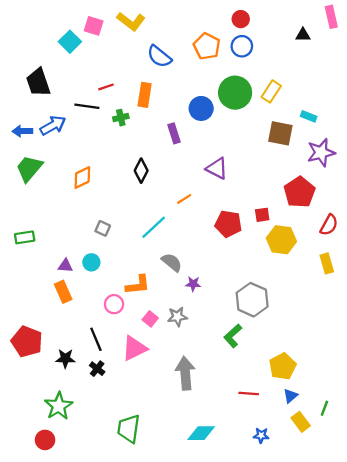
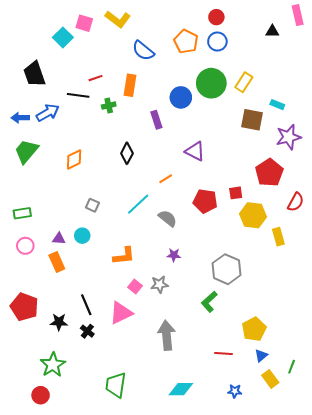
gray semicircle: (172, 262) -> (168, 218), moved
yellow rectangle: (327, 263) -> (278, 237), moved
pink circle: (114, 304) -> (25, 246), moved

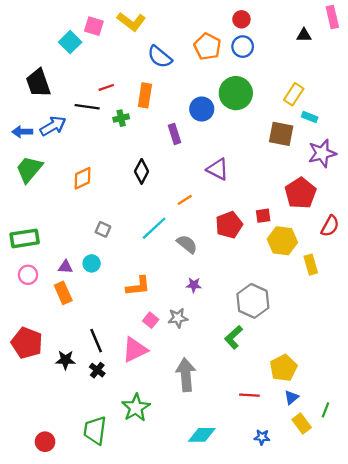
yellow rectangle: (244, 82) -> (294, 94), moved
red pentagon: (205, 201) -> (229, 225), turned -30
green rectangle: (22, 213) -> (25, 238), size x1.4
green star: (53, 365) -> (136, 408), moved
green trapezoid: (116, 385) -> (95, 430), moved

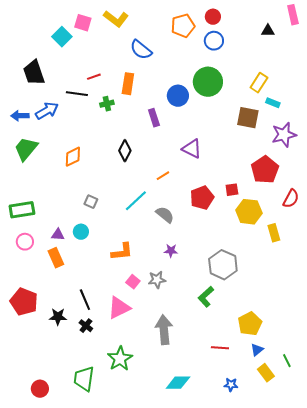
orange pentagon: (207, 47) -> (183, 26), moved, turned 30
green line: (325, 410) -> (287, 361), turned -48

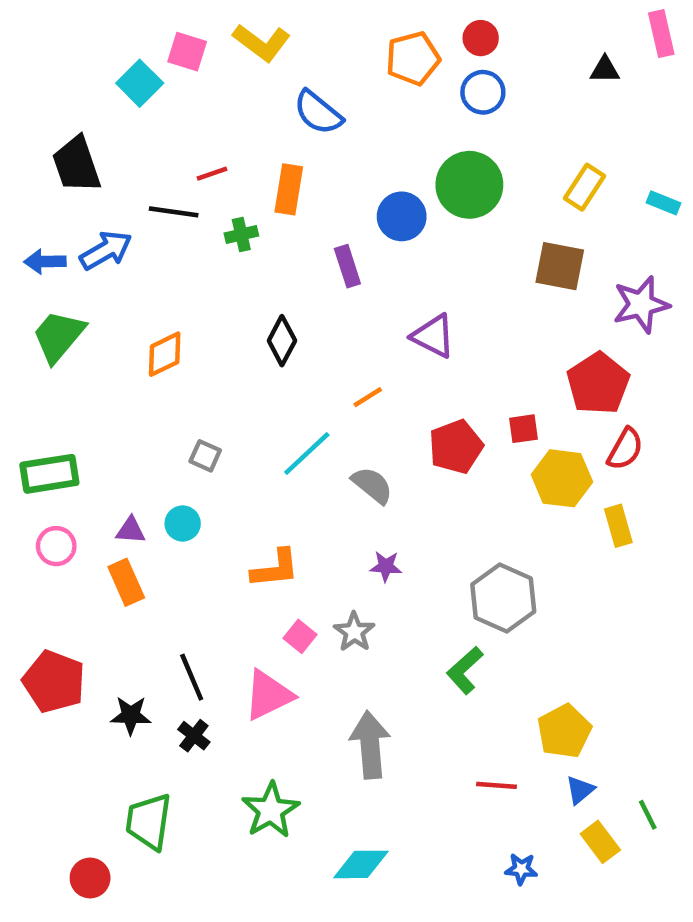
cyan rectangle: (273, 103) -> (664, 203), moved
red semicircle: (291, 199) -> (625, 449), moved
gray star: (157, 280) -> (354, 632), turned -30
green trapezoid: (84, 379) -> (149, 822), moved
cyan diamond: (178, 383) -> (361, 864), moved

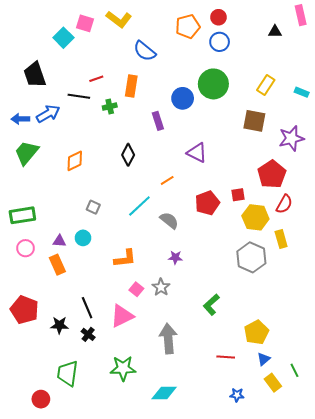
gray hexagon: (503, 598) -> (251, 257), moved
green star: (271, 810) -> (123, 368), turned 30

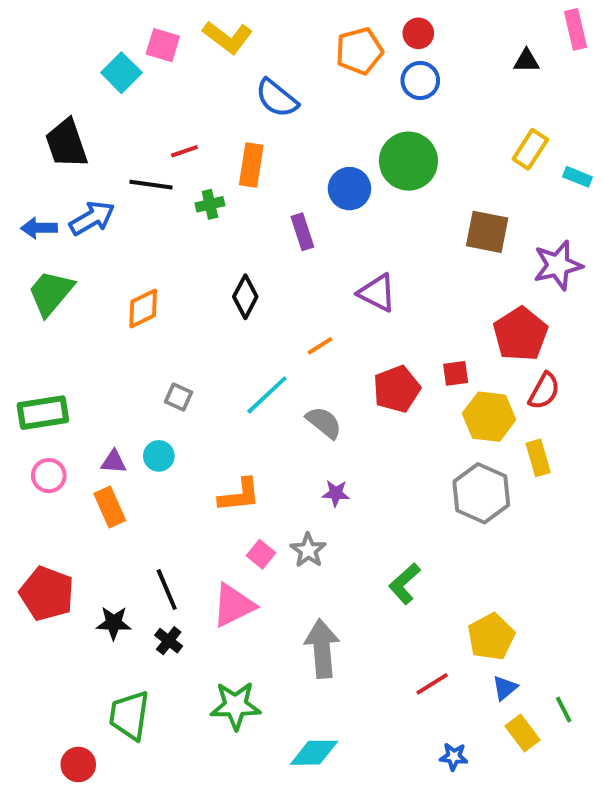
yellow rectangle: (266, 85) -> (530, 149), moved
red line: (226, 357) -> (432, 684), turned -36

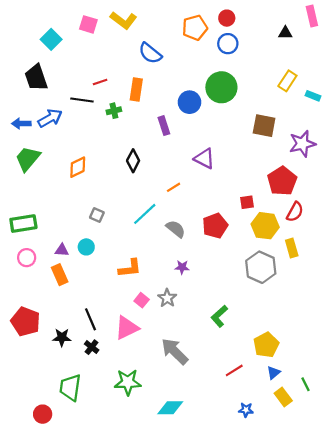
cyan square: (121, 73) -> (51, 39), moved
red pentagon: (397, 389) -> (215, 226), moved
gray arrow: (322, 649) -> (175, 351), turned -40

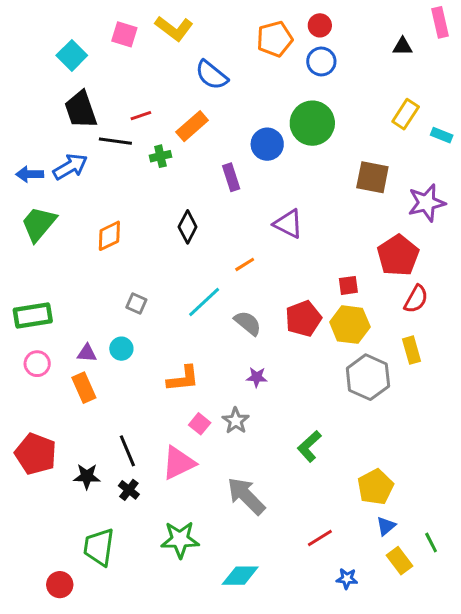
black trapezoid: (36, 78) -> (81, 110), moved
orange rectangle: (136, 89) -> (192, 126), turned 40
yellow hexagon: (265, 226) -> (350, 325), moved
red line: (234, 370) -> (320, 538), moved

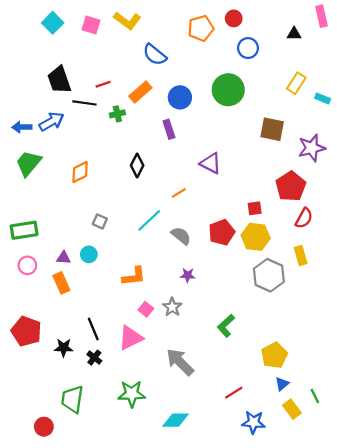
cyan square: (72, 55) -> (53, 23), moved
blue circle: (321, 61) -> (248, 48), moved
blue circle: (267, 144) -> (180, 97), moved
blue star: (347, 579) -> (253, 422), size x1.5

